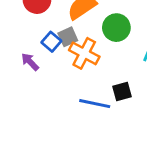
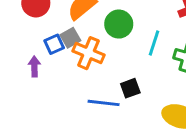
blue square: (51, 42) -> (54, 44), turned 30
purple arrow: (30, 62) -> (34, 66), turned 48

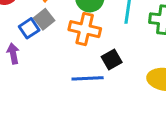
orange cross: (88, 53) -> (85, 29), moved

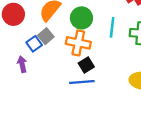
black square: (112, 59) -> (86, 65), moved

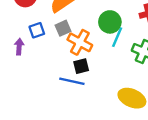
green circle: (81, 18) -> (110, 22), moved
gray square: (46, 36) -> (63, 28), moved

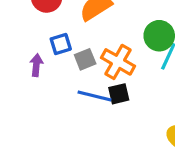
gray square: (63, 28) -> (85, 59), moved
blue line: (72, 81) -> (95, 96), moved

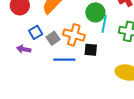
purple arrow: (36, 65) -> (24, 49), turned -72
black square: (119, 94) -> (91, 50), moved, turned 32

